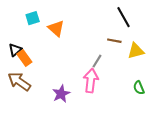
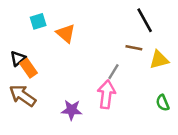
purple star: (61, 94) -> (72, 110), turned 30

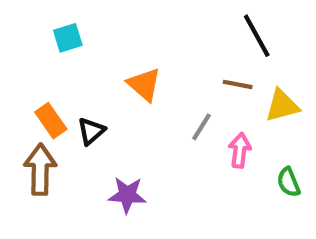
orange triangle: (66, 33) -> (144, 84), moved
black triangle: (18, 59) -> (91, 131), moved
pink arrow: (106, 94) -> (240, 150), moved, size x0.7
brown arrow: (23, 96) -> (40, 169), turned 56

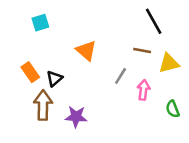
brown arrow: (40, 169) -> (43, 105), moved

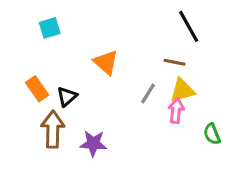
yellow triangle: (169, 63) -> (182, 90), moved

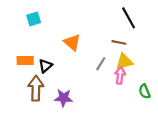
orange rectangle: (37, 89) -> (25, 61), turned -56

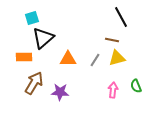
orange triangle: (72, 42) -> (68, 59), moved, turned -42
black triangle: (45, 66) -> (43, 38), moved, size x1.6
pink arrow: (120, 75) -> (113, 90), moved
brown arrow: (36, 88) -> (34, 83), turned 30

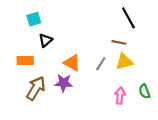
black triangle: (43, 38) -> (45, 40), size x0.6
orange triangle: (68, 59) -> (72, 63), turned 30
purple star: (60, 92) -> (64, 83), moved

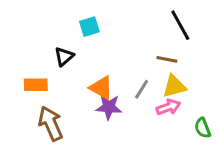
cyan square: (34, 19) -> (89, 27), moved
purple star: (64, 83) -> (109, 107), moved
brown arrow: (36, 88) -> (51, 123), turned -55
pink arrow: (120, 96) -> (168, 107), moved, turned 63

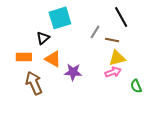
cyan square: (89, 27) -> (60, 18), size x1.6
orange triangle: (101, 88) -> (53, 59), moved
gray line: (142, 89) -> (95, 32), moved

